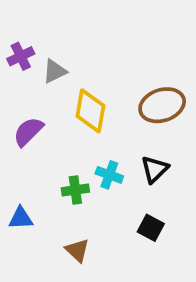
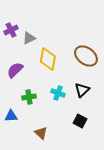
brown ellipse: (162, 105) -> (86, 56), turned 55
green cross: (75, 190) -> (29, 97), moved

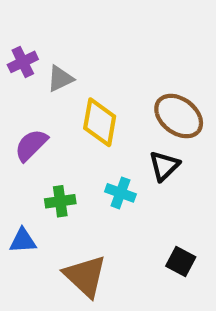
black triangle: (82, 90) -> (164, 166), moved
black square: (80, 121) -> (181, 261), moved
brown triangle: (41, 133) -> (85, 276), size x1.6

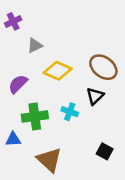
purple cross: (23, 62) -> (13, 21), moved
yellow diamond: (100, 122) -> (58, 71), turned -76
green cross: (60, 201) -> (35, 116), size x1.5

